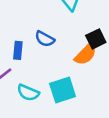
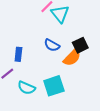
blue semicircle: (45, 39) -> (52, 45), moved

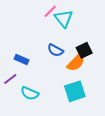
blue rectangle: (18, 54) -> (22, 59), turned -72
cyan square: (54, 86) -> (75, 91), moved

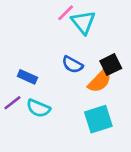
cyan semicircle: (30, 93) -> (38, 108), moved

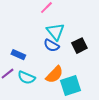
cyan triangle: (83, 22) -> (55, 32), moved
orange semicircle: (100, 81) -> (54, 75), moved

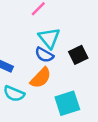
orange semicircle: (54, 75) -> (41, 78), moved

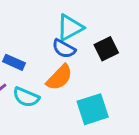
cyan triangle: (49, 38) -> (70, 28), turned 40

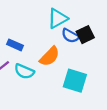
blue semicircle: (64, 49) -> (70, 36), moved
cyan square: (93, 109) -> (75, 81), turned 35

